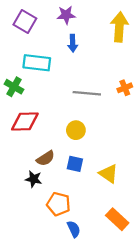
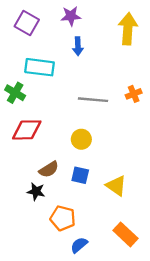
blue semicircle: (74, 229) -> (79, 245), turned -105

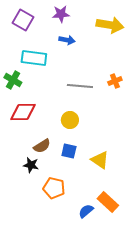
yellow arrow: (128, 29) -> (110, 25), turned 96
blue arrow: (78, 46) -> (67, 40), turned -77
blue semicircle: (79, 245) -> (86, 211), moved

